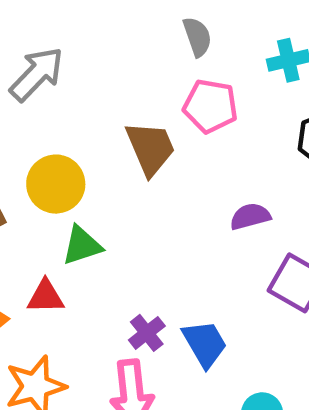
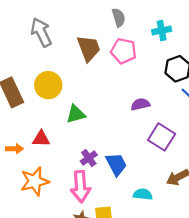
gray arrow: (37, 74) -> (41, 32), turned -72
brown trapezoid: (150, 148) -> (89, 48), moved
green triangle: (82, 245) -> (76, 114), moved

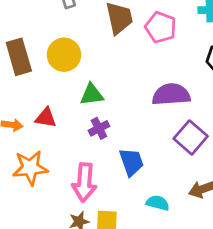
purple semicircle: (140, 104) -> (171, 95), size x1.6
purple cross: (89, 158) -> (99, 128), moved

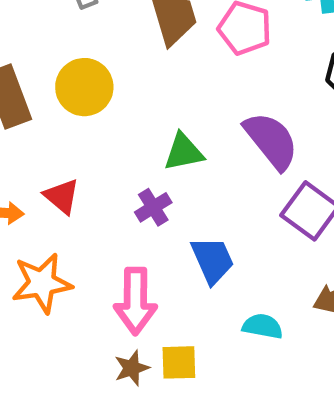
green triangle: (92, 95) -> (184, 152), moved
purple semicircle: (171, 95) -> (271, 141), turned 60
red triangle: (46, 118) -> (62, 196), turned 35

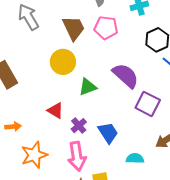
yellow circle: (84, 87) -> (63, 62), moved
red triangle: (62, 196) -> (55, 111), moved
purple cross: (153, 207) -> (79, 126), moved

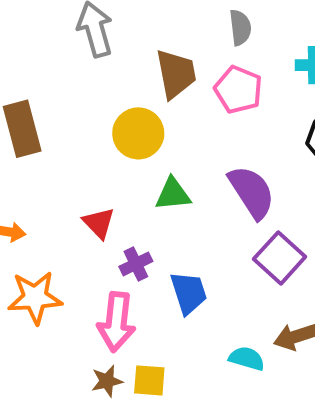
cyan semicircle: (135, 158) -> (247, 358), moved

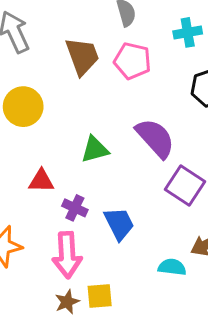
yellow circle: (138, 133) -> (23, 107), moved
red triangle: (99, 223) -> (41, 181), turned -36
purple cross: (136, 264) -> (75, 208), turned -30

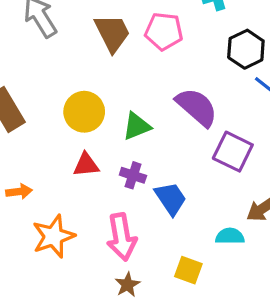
yellow circle: (23, 107) -> (84, 112), moved
purple cross: (75, 208) -> (133, 175), moved
yellow square: (100, 296) -> (188, 270), moved, turned 32

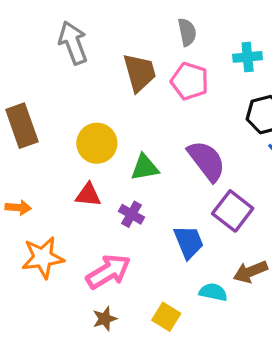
blue trapezoid: (171, 199) -> (189, 242), moved
pink arrow: (122, 237) -> (108, 272), turned -123

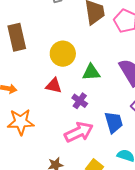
pink arrow: (108, 272) -> (79, 132), moved

